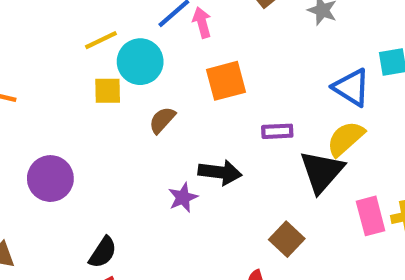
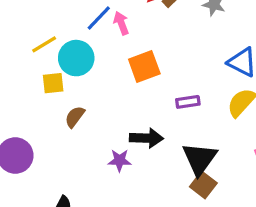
brown semicircle: (162, 120) -> (75, 117), moved
black triangle: (322, 172) -> (199, 159), moved
purple star: (183, 198) -> (120, 160), turned 30

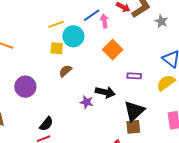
orange square: (144, 67) -> (113, 50), turned -36
brown square: (203, 185) -> (133, 127), turned 35

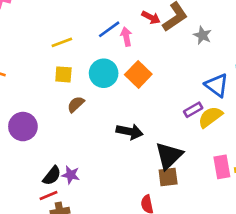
cyan circle: (73, 36) -> (104, 73), moved
purple rectangle: (134, 76) -> (193, 110), moved, turned -32
purple star: (87, 102) -> (71, 175), moved

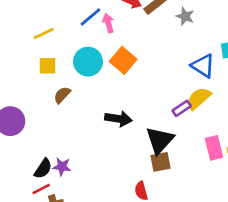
purple rectangle: (193, 110) -> (182, 108), moved

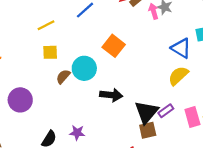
pink arrow: (108, 23) -> (153, 11), moved
cyan circle: (88, 62) -> (84, 68), moved
purple rectangle: (182, 108) -> (166, 111), moved
purple star: (62, 167) -> (77, 133), moved

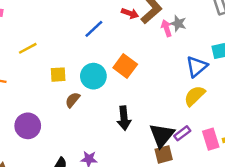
yellow line: (46, 25) -> (28, 48), moved
blue triangle: (181, 48) -> (197, 67), turned 50
cyan circle: (84, 68) -> (93, 76), moved
black arrow: (111, 95) -> (124, 118), turned 80

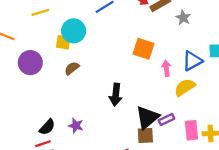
pink arrow: (166, 28) -> (166, 68), moved
orange square: (125, 66) -> (143, 49), moved, turned -30
cyan circle: (93, 76) -> (74, 31), moved
purple circle: (28, 126) -> (30, 63), moved

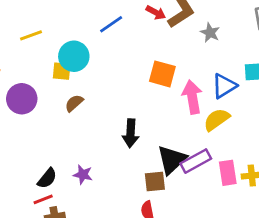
pink arrow: (166, 68) -> (192, 97), size x1.6
purple rectangle: (166, 120) -> (196, 161), size x1.5
brown square: (145, 135) -> (155, 181), moved

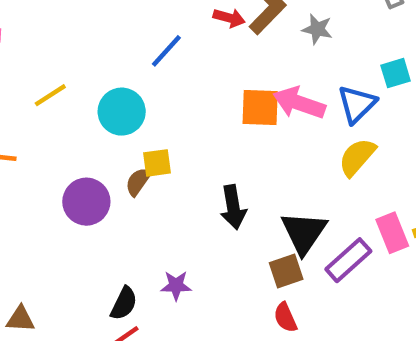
yellow square: (62, 71) -> (157, 163), moved
pink arrow: (192, 97) -> (299, 103), moved, turned -48
purple circle: (22, 99) -> (86, 202), moved
purple rectangle: (196, 161) -> (348, 260), moved

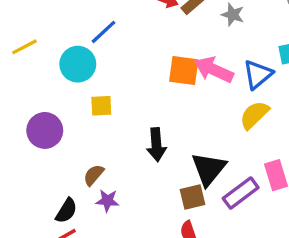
blue line: (166, 51) -> (104, 32), moved
brown semicircle: (138, 182) -> (94, 175), moved

